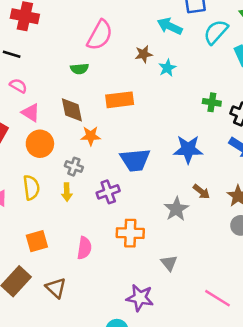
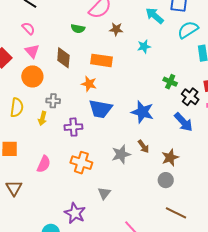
brown star: (144, 54) -> (116, 29), moved
orange star: (91, 136) -> (89, 84), moved
gray cross: (74, 167) -> (53, 101), turned -32

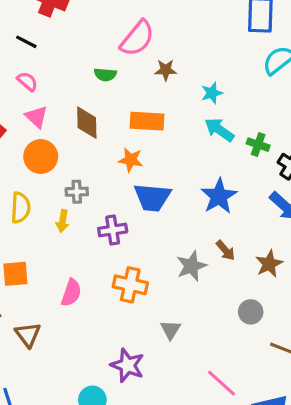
cyan arrow: (155, 16) -> (219, 130), moved
blue star: (142, 112) -> (219, 196), turned 30
gray circle: (166, 180) -> (251, 312), moved

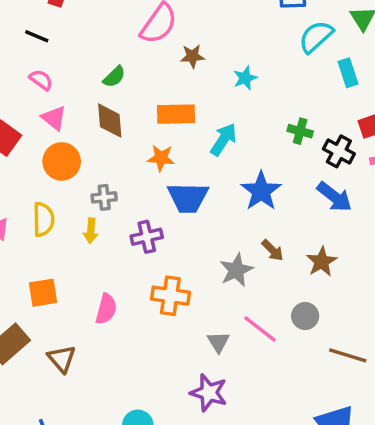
green semicircle: (105, 75) -> (114, 77), moved, turned -45
cyan arrow: (219, 130) -> (224, 139), moved, turned 92
purple star: (127, 365) -> (209, 393), moved
pink line: (221, 383) -> (260, 329), moved

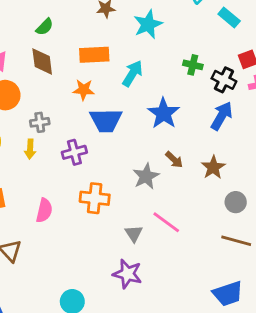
cyan rectangle: (348, 73) -> (229, 17), turned -30
cyan star: (245, 78) -> (148, 24), size x1.5
blue arrow: (334, 197) -> (222, 116), turned -96
gray circle: (305, 316) -> (236, 202), moved

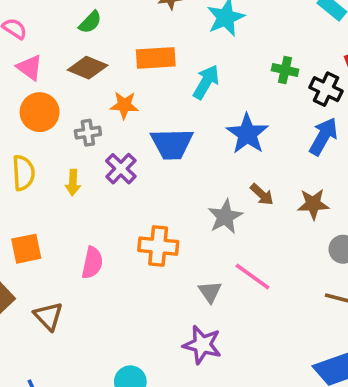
brown diamond: (42, 61) -> (88, 68), turned -60
orange star: (84, 90) -> (124, 105), moved
gray cross: (40, 122) -> (88, 133), moved
purple cross: (74, 152) -> (121, 169), moved, turned -30
brown star: (213, 167) -> (313, 204), turned 30

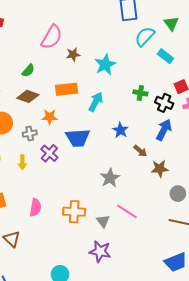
blue star: (247, 134) -> (120, 130), size x0.7
brown arrow: (262, 194) -> (140, 151), moved
orange cross: (158, 246) -> (74, 212), moved

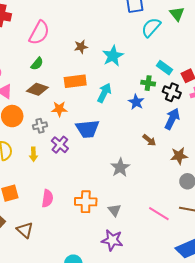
pink semicircle: (52, 37) -> (39, 33), moved
cyan rectangle: (165, 56) -> (164, 68), moved
blue star: (120, 130) -> (136, 102), moved
brown star: (160, 169) -> (179, 156), moved
pink line: (127, 211) -> (159, 214), moved

